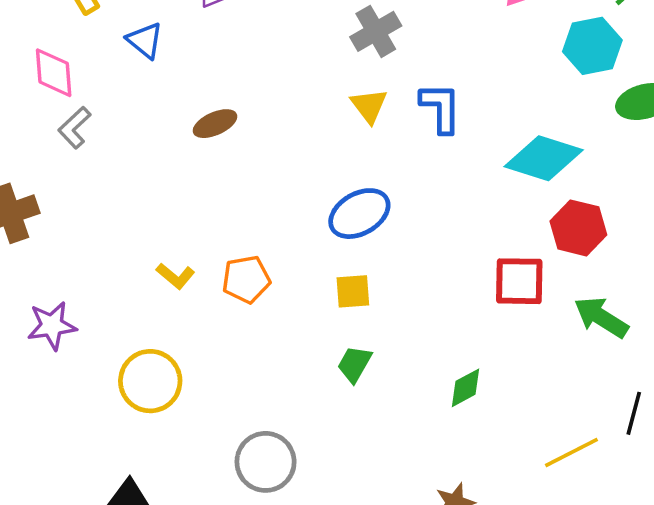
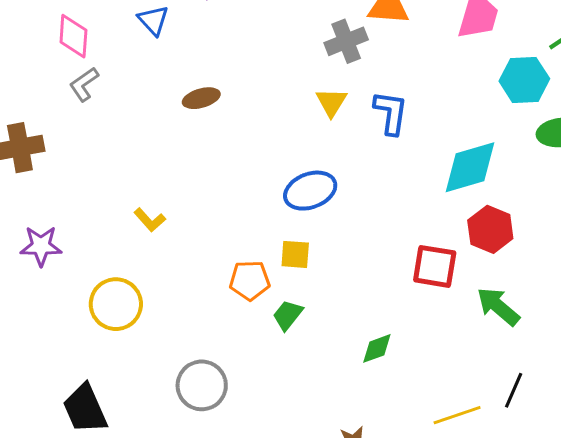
cyan diamond: (544, 158) -> (470, 167), turned -42
orange pentagon: (246, 279) -> (250, 280), moved

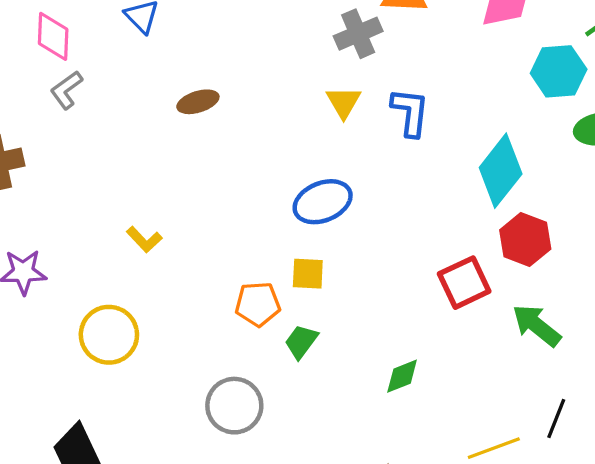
cyan diamond: (470, 167) -> (501, 171), turned -34
red square: (435, 266) -> (464, 283), turned -33
gray circle: (202, 385) -> (234, 406), moved

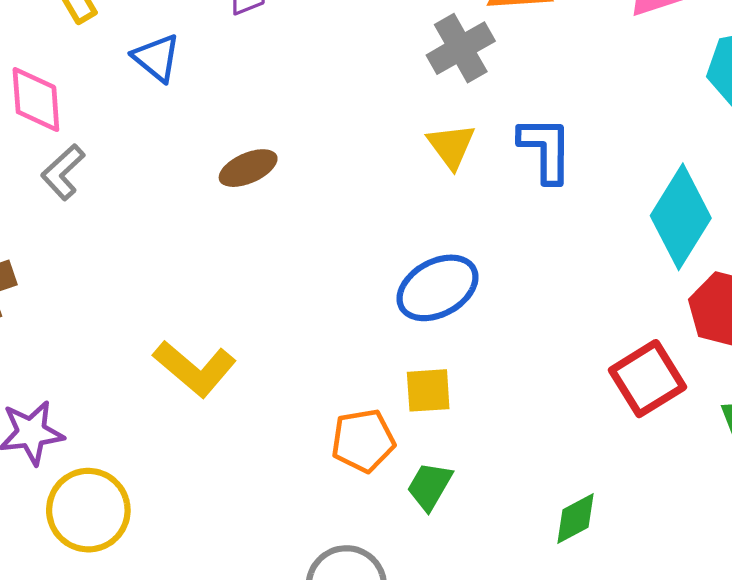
yellow L-shape: (144, 240) -> (195, 368), size x1.6
yellow circle: (109, 335) -> (88, 510), moved

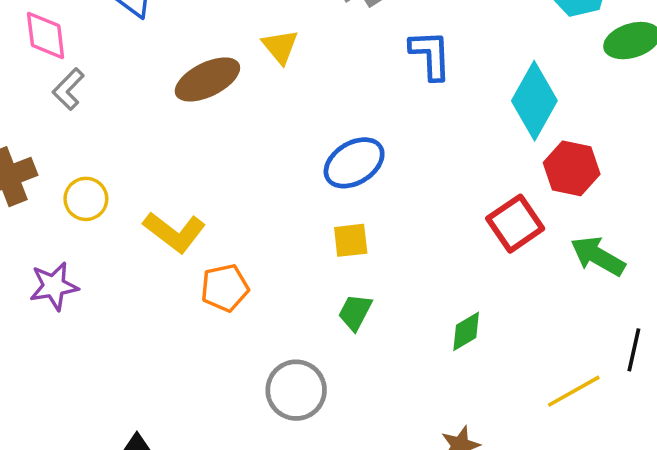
yellow triangle: (451, 146) -> (280, 47), moved
brown ellipse: (248, 168) -> (207, 79), size x1.5
orange pentagon: (363, 441) -> (225, 288), moved
yellow circle: (88, 510) -> (86, 199), moved, size x0.7

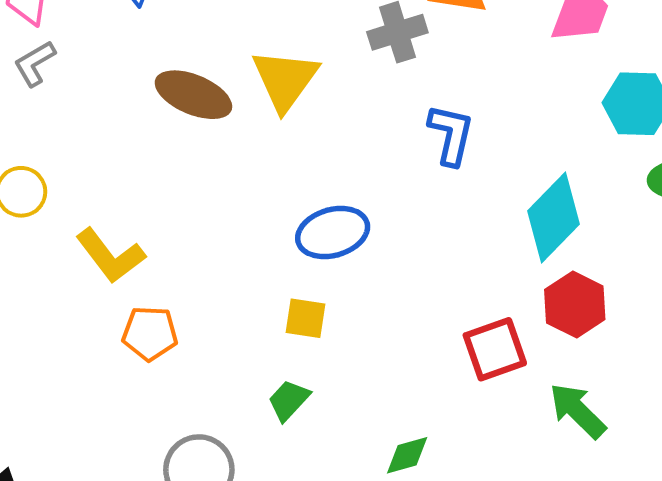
yellow triangle: (280, 47) -> (285, 80), size x1.6
brown ellipse: (207, 79) -> (193, 95), turned 34

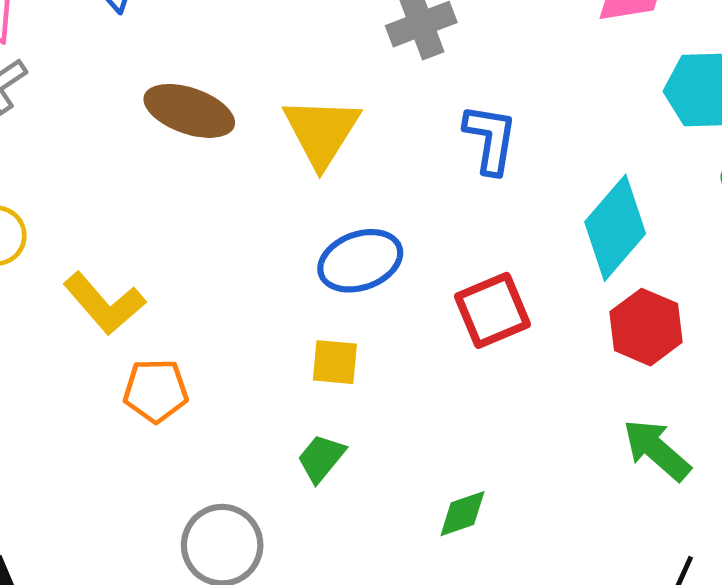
yellow triangle: (285, 80) -> (321, 132), moved
red square: (495, 349) -> (493, 310), moved

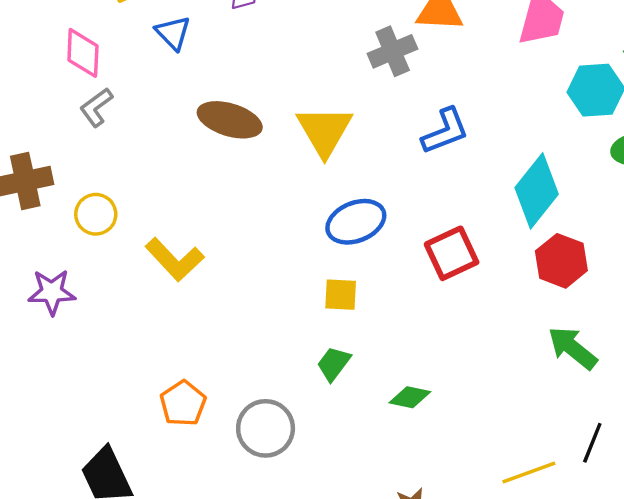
blue L-shape: (490, 139) -> (445, 131), turned 62
orange pentagon: (156, 391) -> (183, 403), moved, turned -30
green diamond: (462, 514) -> (410, 397), moved, turned 33

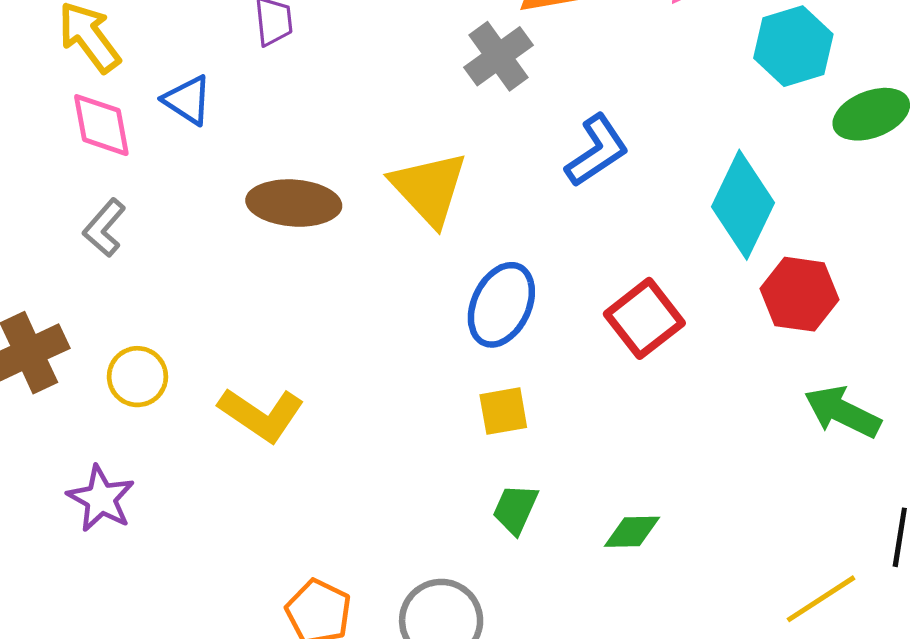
pink diamond: (83, 53) -> (101, 125), moved
blue ellipse: (356, 222) -> (501, 305), turned -30
purple star: (52, 292) -> (101, 499), turned -30

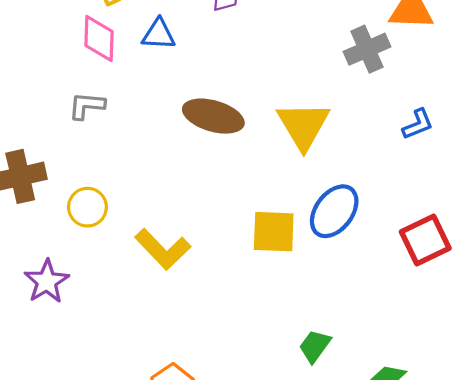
blue triangle: (188, 100) -> (159, 34), turned -42
blue L-shape: (597, 151) -> (418, 124), size x0.7
gray L-shape: (104, 228) -> (87, 106), turned 42
yellow square: (503, 411) -> (274, 232), moved, size x1.4

